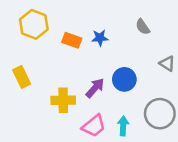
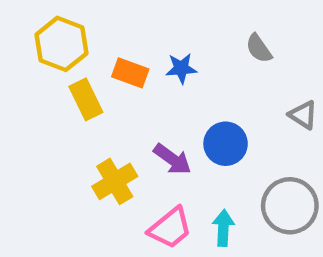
yellow rectangle: (22, 77) -> (86, 99), moved
purple arrow: (95, 88) -> (172, 159), turned 85
yellow cross: (63, 100) -> (115, 181), turned -30

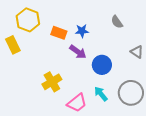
yellow rectangle: (86, 99) -> (13, 45), moved
purple arrow: (172, 159) -> (78, 52), moved
cyan arrow: (223, 228) -> (101, 94), moved, turned -42

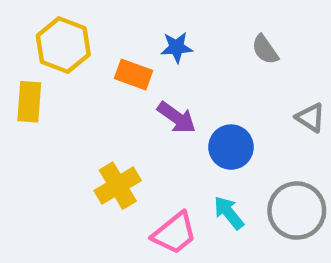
blue star: (82, 31) -> (177, 47), moved
yellow rectangle: (13, 45) -> (29, 102), turned 30

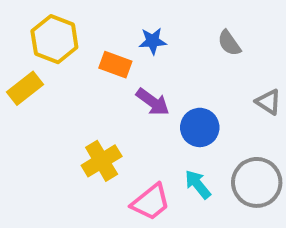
yellow rectangle: (29, 102) -> (25, 88), turned 48

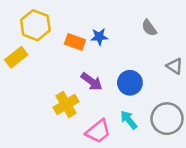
blue star: (153, 41) -> (99, 37), moved
purple arrow: (153, 102) -> (92, 81), moved

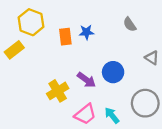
orange rectangle: (75, 42) -> (65, 37), turned 63
purple arrow: (92, 81) -> (86, 80), moved
cyan arrow: (129, 120) -> (112, 115), moved

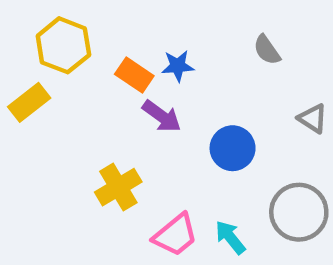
orange rectangle: (65, 37) -> (134, 75), turned -49
purple arrow: (86, 80) -> (162, 116), moved

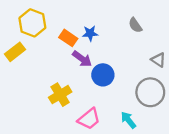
blue circle: (233, 148) -> (103, 75), moved
gray circle: (299, 212) -> (150, 92), moved
cyan arrow: (230, 237) -> (128, 120), moved

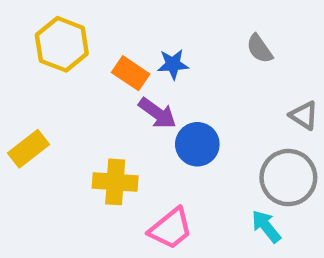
yellow rectangle: (15, 52) -> (29, 149), moved
yellow cross: (60, 95) -> (115, 182), turned 35
cyan arrow: (128, 120) -> (266, 226), moved

